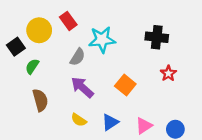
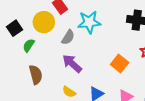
yellow circle: (39, 30) -> (44, 22), moved
orange square: (125, 85) -> (120, 64), moved

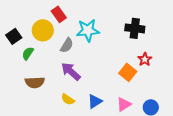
orange square: (120, 64) -> (128, 72), moved
brown semicircle: (36, 75) -> (35, 82), turned 102

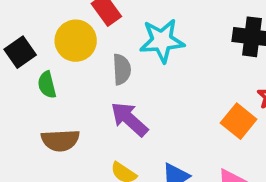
gray semicircle: (67, 45) -> (122, 69), turned -35
green semicircle: (28, 53) -> (47, 85), turned -48

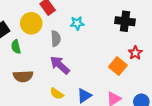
cyan star: (162, 41) -> (77, 23), size x0.6

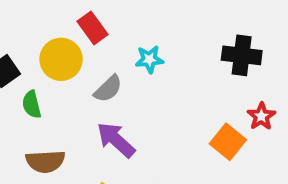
gray semicircle: (56, 39) -> (108, 89), turned 49

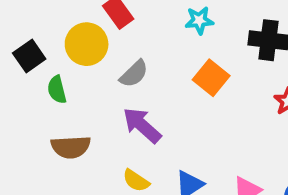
cyan star: (149, 59) -> (199, 20), moved
orange square: (228, 142) -> (211, 78), moved

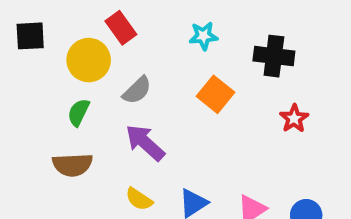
black square: (29, 56) -> (30, 36), moved, turned 32
green semicircle: (57, 90) -> (79, 112), moved, turned 40

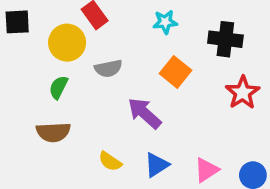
gray semicircle: (137, 90) -> (108, 68), turned 32
red star: (294, 118) -> (243, 93), size x1.4
purple arrow: (145, 143) -> (145, 113), moved

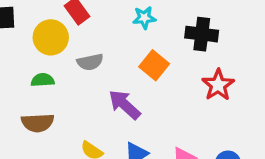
green semicircle: (58, 87) -> (43, 80), turned 60

